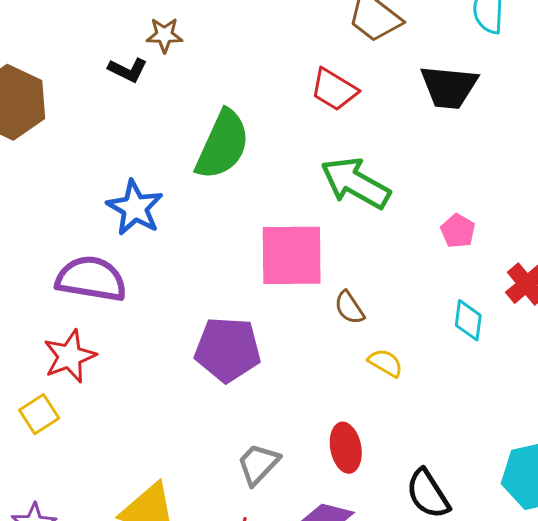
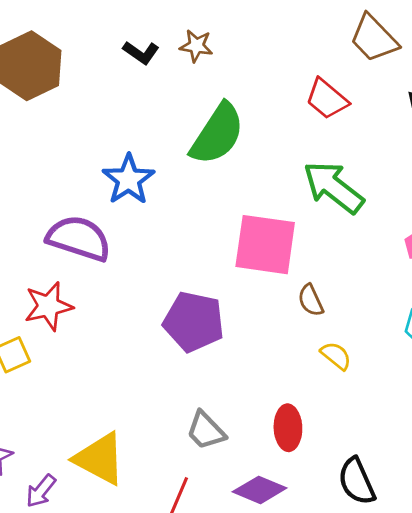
brown star: (164, 35) -> (196, 46), moved
gray trapezoid: (258, 464) -> (206, 431), turned -96

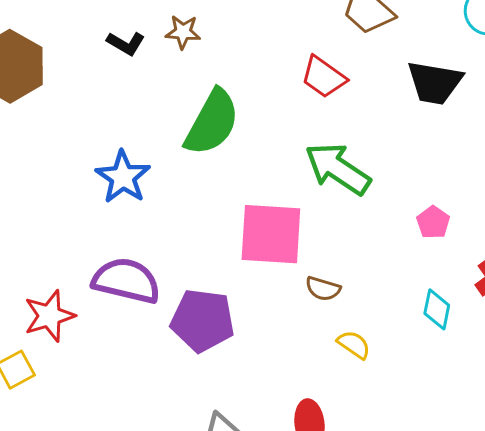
purple semicircle: (79, 238) -> (126, 281), moved
brown semicircle: (311, 300) -> (323, 289), turned -44

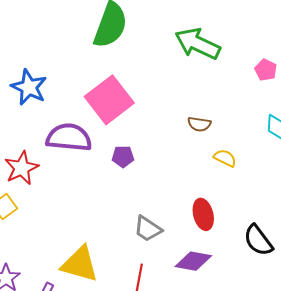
blue star: (123, 177) -> (29, 87), moved
pink square: (271, 234) -> (109, 100), moved, turned -33
purple pentagon: (202, 320) -> (123, 157), size x0.5

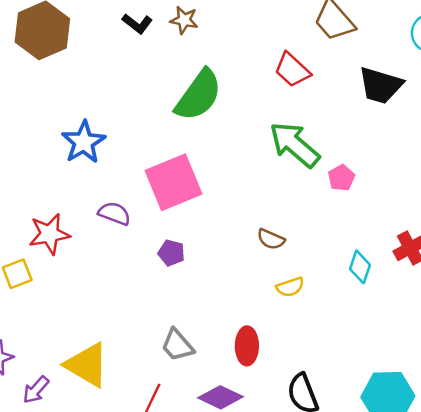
pink pentagon: (266, 70) -> (341, 178), moved
purple semicircle: (69, 137) -> (114, 213), size x0.6
yellow semicircle: (225, 158) -> (290, 287), turned 120

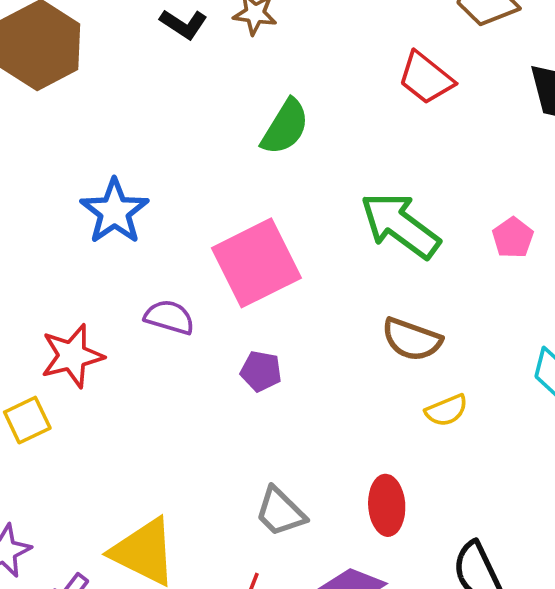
green semicircle: (199, 95) -> (285, 127), size x0.7
green arrow: (294, 145) -> (400, 225), moved
brown semicircle: (271, 239) -> (412, 339), size x1.4

